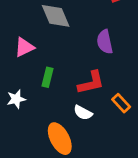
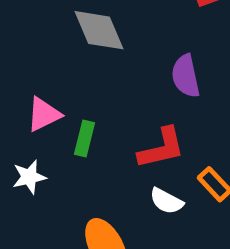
pink triangle: (24, 47) -> (44, 114), moved
white semicircle: (83, 113) -> (166, 201), moved

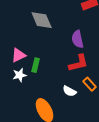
red L-shape: (162, 148) -> (79, 63), moved
white star: (29, 177) -> (20, 75), moved

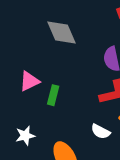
white star: (20, 75) -> (25, 136), moved

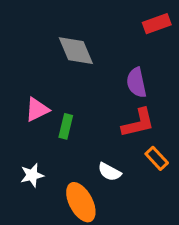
white semicircle: (101, 131) -> (110, 172), moved

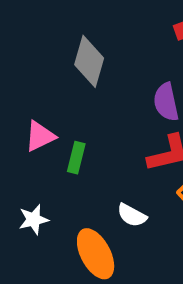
gray diamond: (76, 51) -> (89, 61), turned 39

